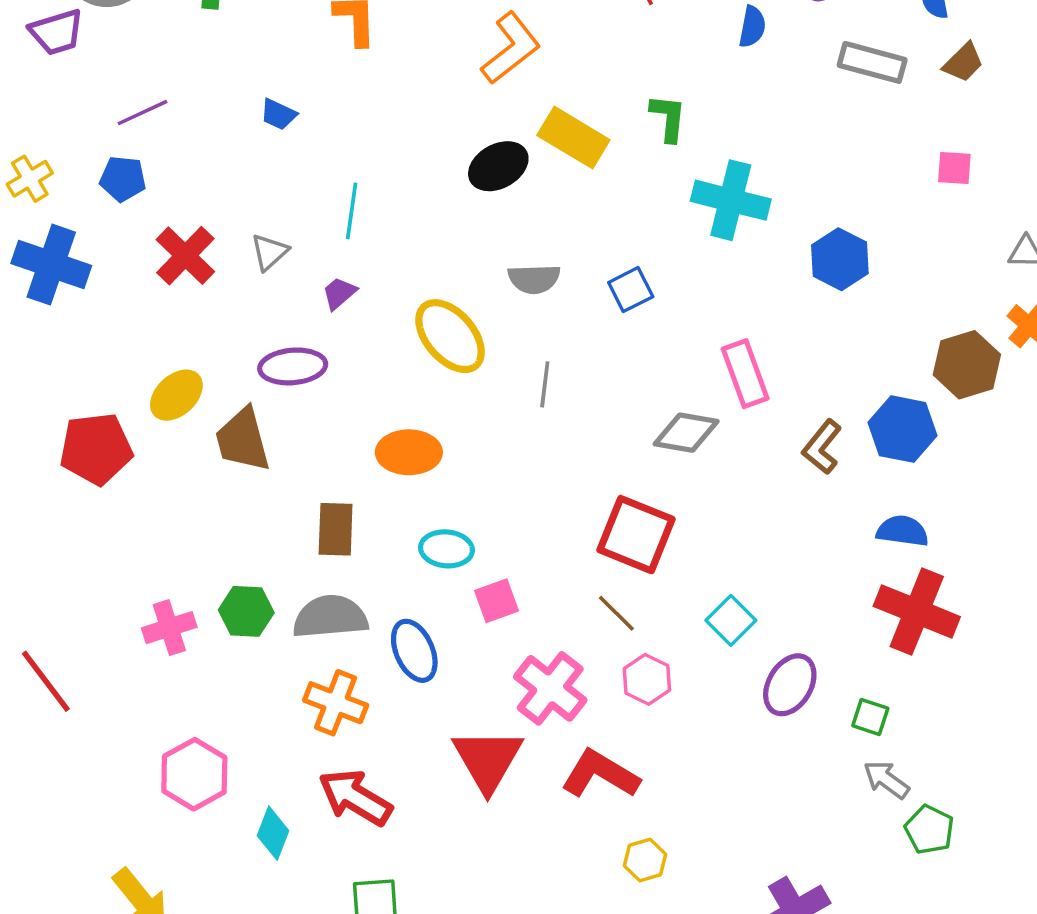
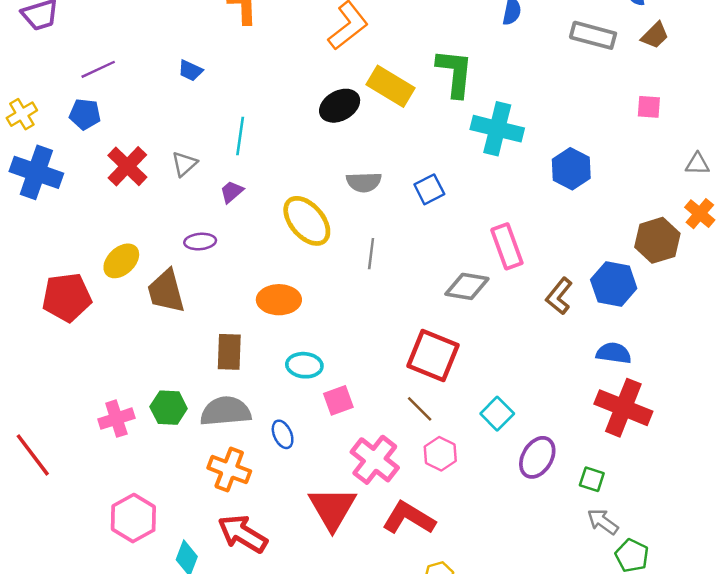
green L-shape: (668, 118) -> (455, 73), size x1.5
purple ellipse: (293, 366) -> (200, 242), size x0.7
blue ellipse: (414, 651) -> (283, 434), size x0.7

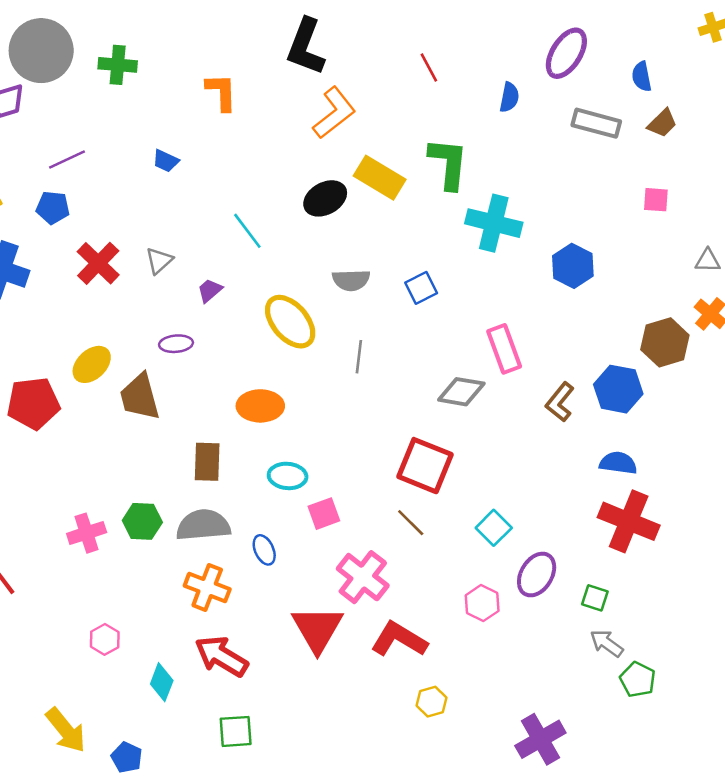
cyan line: (240, 136) -> (247, 231), moved, turned -45
pink hexagon: (440, 454) -> (482, 603), moved
pink hexagon: (133, 518) -> (105, 639), size x0.6

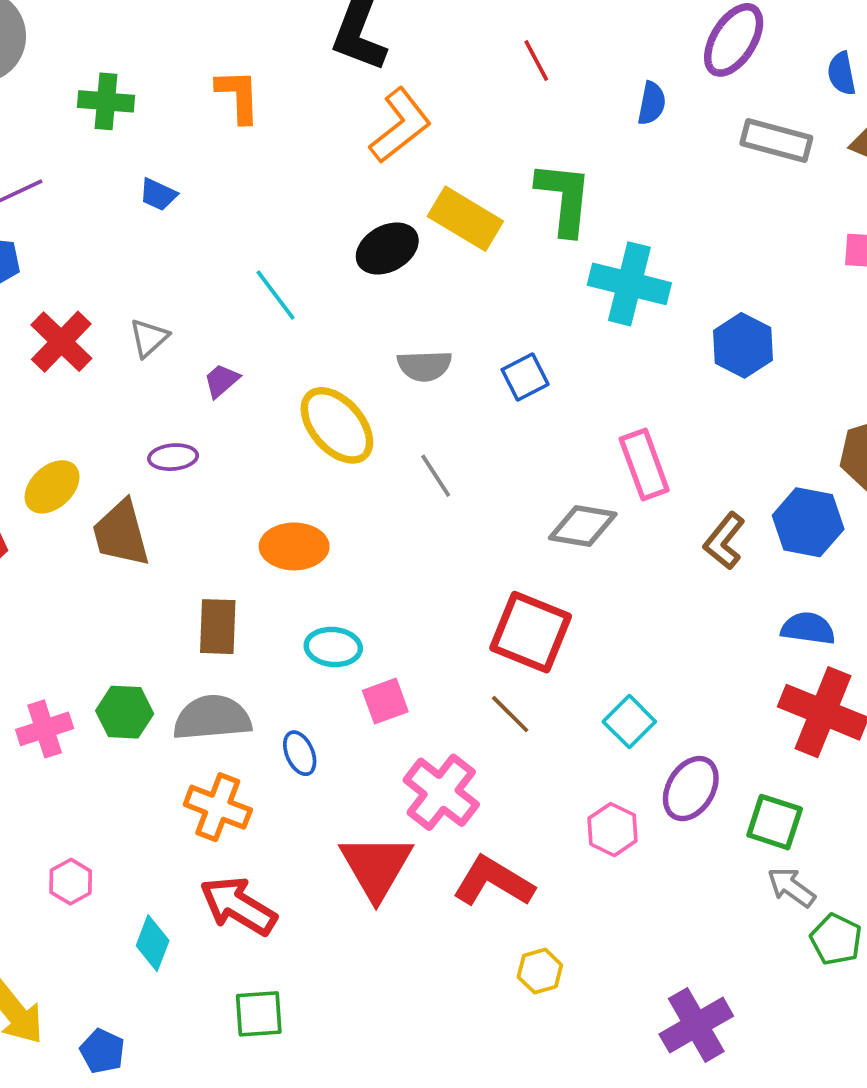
green cross: (118, 65) -> (106, 101), moved
gray line: (359, 357) -> (436, 476), turned -40
green square: (595, 598) -> (775, 822), size x1.4

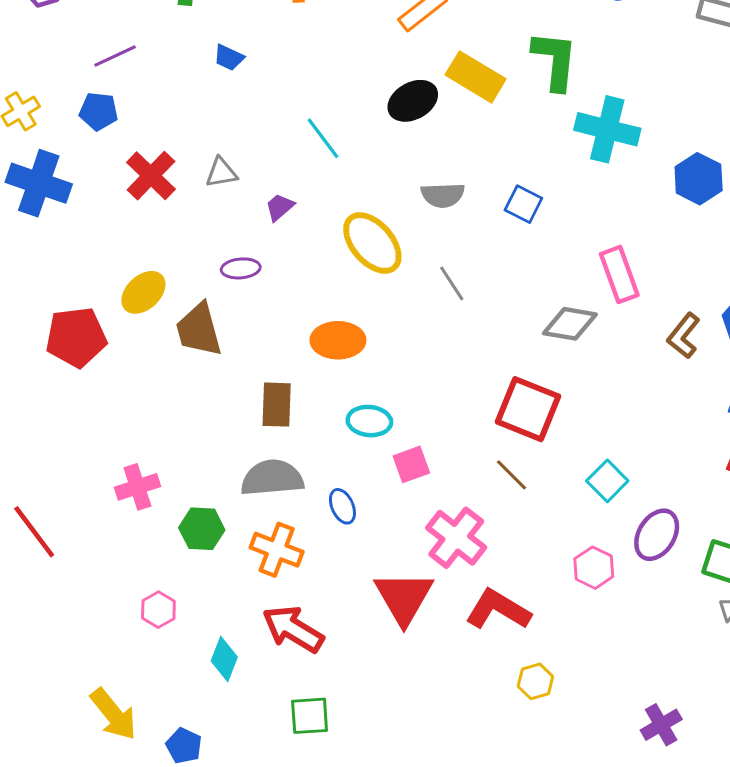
gray triangle: (149, 338) -> (221, 173), turned 32
blue square: (525, 377) -> (523, 204), turned -36
green hexagon: (125, 712) -> (202, 529), moved
purple cross: (696, 1025) -> (661, 725), size x0.7

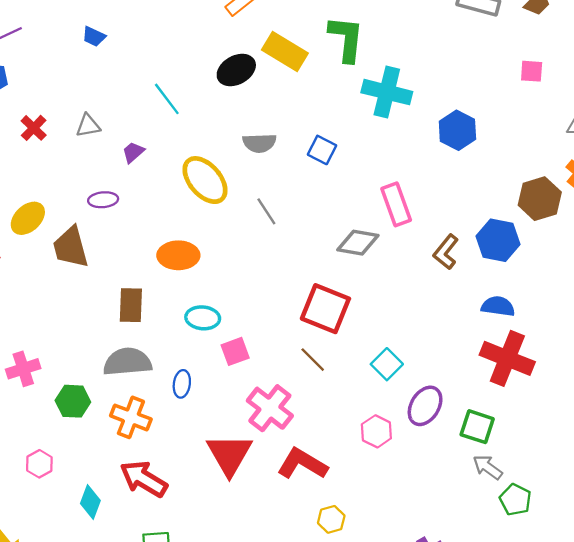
red cross: (151, 176) -> (34, 128), size x0.7
blue ellipse: (342, 506) -> (182, 384), turned 32

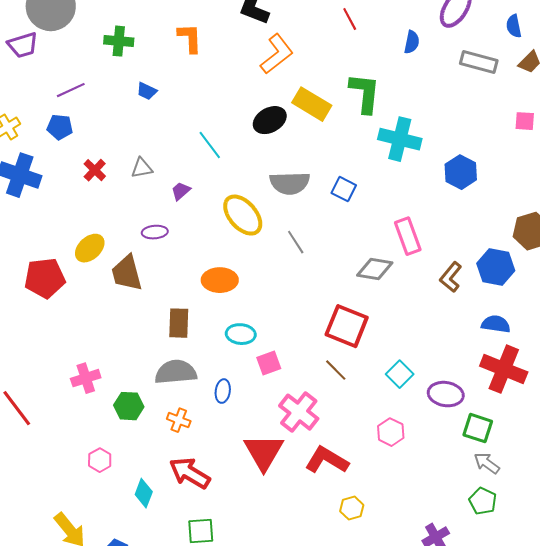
gray semicircle: (259, 143) -> (290, 183), size x1.4
purple ellipse: (425, 406) -> (446, 394), moved, turned 68
orange cross: (131, 417) -> (179, 420), size x0.7
green pentagon: (515, 500) -> (483, 501), moved

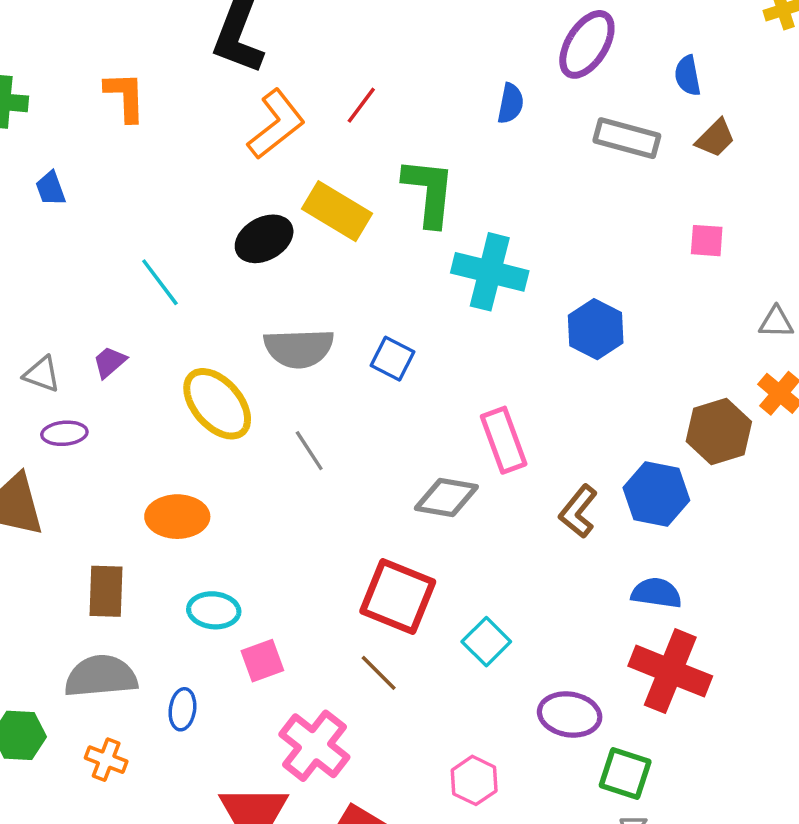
red line: (350, 19) -> (361, 105), moved, turned 65
blue trapezoid: (147, 91) -> (51, 189), turned 45
gray triangle: (142, 168) -> (42, 374), moved, turned 30
cyan square: (400, 374) -> (486, 642), moved

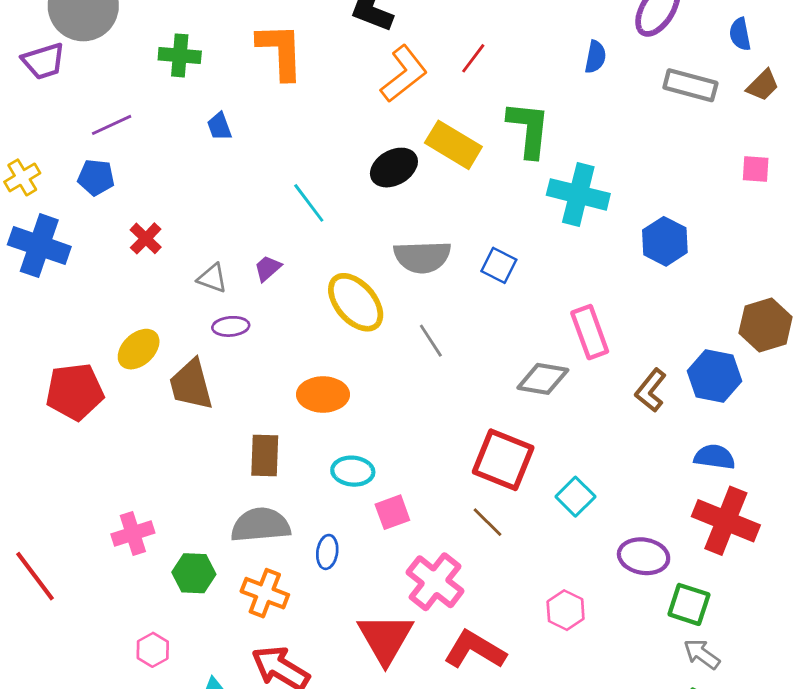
orange L-shape: (125, 97) -> (280, 51), size x1.4
orange cross: (106, 760) -> (265, 593), size x1.4

